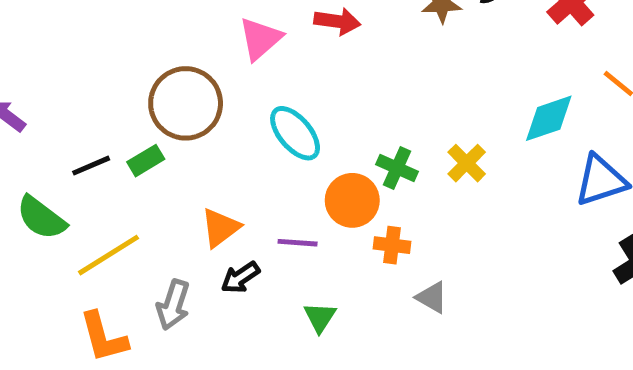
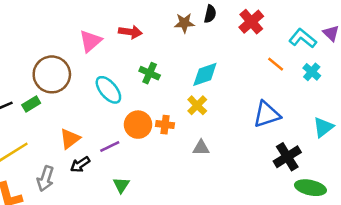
cyan diamond: (549, 118) -> (205, 74), moved
green cross: (397, 168) -> (150, 73), moved
purple line: (298, 243) -> (110, 146), turned -30
orange cross: (392, 245) -> (165, 125), moved
gray triangle: (432, 297) -> (201, 148), moved, turned -30

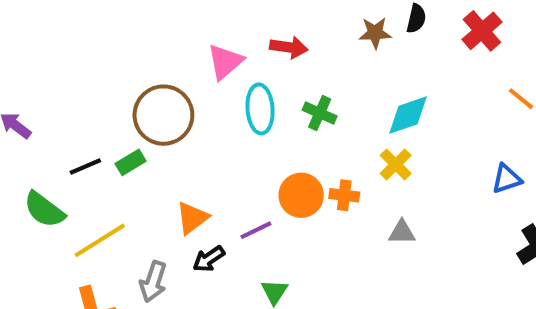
cyan ellipse: (108, 90) -> (260, 109), moved, turned 36
blue triangle: (267, 114) -> (507, 179), size x0.7

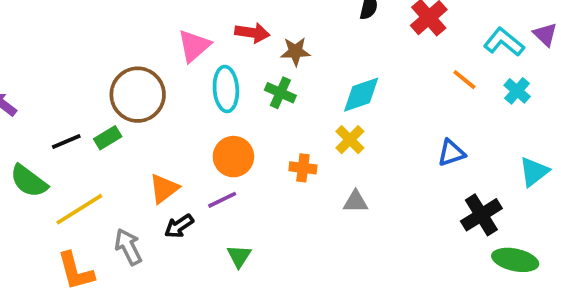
brown star: (375, 33) -> (295, 51), moved
orange circle: (301, 195) -> (233, 157), moved
gray arrow: (153, 282) -> (128, 247), turned 135

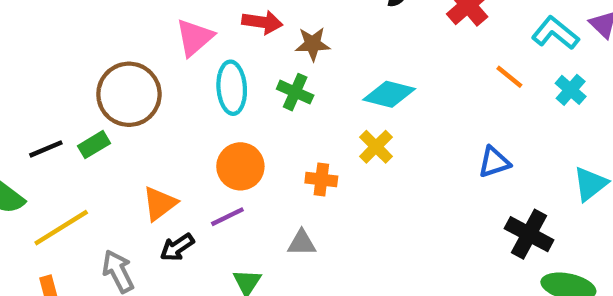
cyan diamond: (361, 95) -> (389, 94), turned 33
gray triangle: (356, 202) -> (302, 243), moved
black cross: (481, 215) -> (529, 234), turned -30

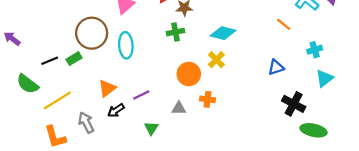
cyan ellipse: (232, 88) -> (126, 45), moved
cyan cross: (571, 90) -> (315, 50), moved, turned 32
green cross: (295, 92) -> (176, 32), turned -35
orange circle: (240, 166) -> (189, 74), moved
orange cross: (321, 180) -> (208, 99), moved

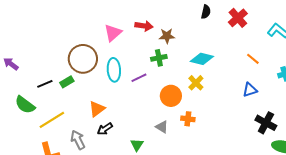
orange line: (284, 24) -> (253, 59), moved
purple line: (141, 95) -> (139, 78), moved
gray triangle: (179, 108) -> (162, 127), turned 32

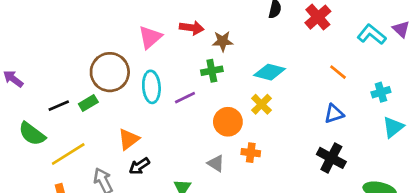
black cross: (266, 123) -> (331, 158), moved

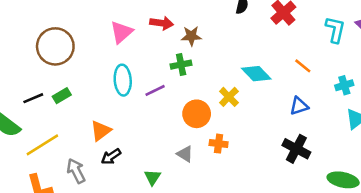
cyan L-shape: (372, 34) -> (335, 30), turned 64
brown circle: (110, 72) -> (55, 46), moved
cyan diamond: (270, 72) -> (256, 74), moved, turned 32

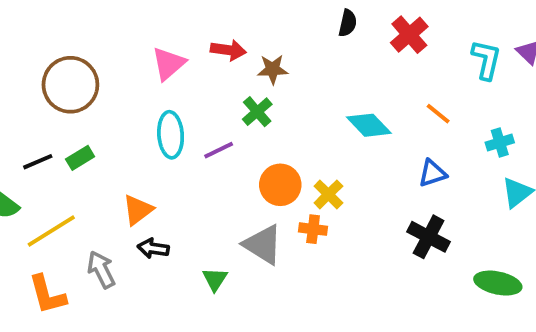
green cross: (181, 65) -> (257, 112), turned -30
yellow cross: (229, 97) -> (328, 194), moved
gray triangle: (185, 154) -> (263, 245), size x1.6
black arrow: (111, 157) -> (153, 248), turned 42

